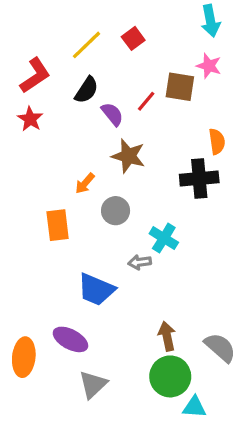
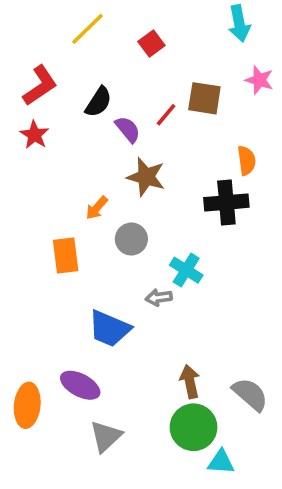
yellow line: (87, 45) -> (88, 29), moved
pink star: (209, 66) -> (259, 80), moved

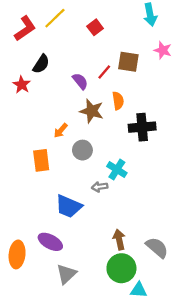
red L-shape: (40, 86) -> (25, 28), moved
black semicircle: (98, 102) -> (41, 64), moved
orange semicircle: (246, 160) -> (118, 101), moved

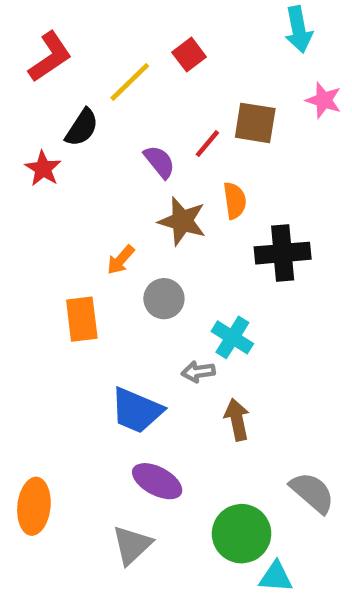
yellow line: (55, 18) -> (130, 82), moved
brown arrow: (119, 240) -> (237, 420), moved
purple ellipse: (50, 242) -> (157, 481), moved

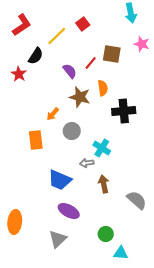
gray semicircle: (312, 493) -> (137, 200), moved
green circle: (242, 534) -> (106, 234), size x0.6

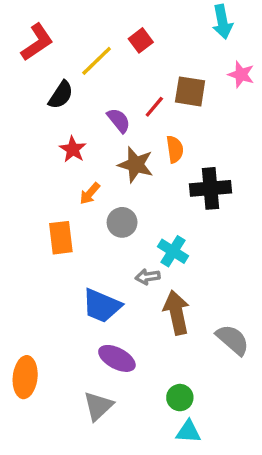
red star: (19, 74) -> (73, 149), moved
brown arrow: (104, 184) -> (176, 313), size x1.4
cyan triangle: (121, 253) -> (188, 432), moved

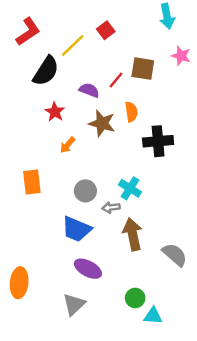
black semicircle: (61, 95) -> (46, 71), size x1.4
purple semicircle: (119, 120) -> (89, 90), turned -30
gray circle: (122, 222) -> (85, 191), moved
orange rectangle: (61, 238) -> (32, 182), moved
cyan triangle: (188, 432) -> (153, 316), moved

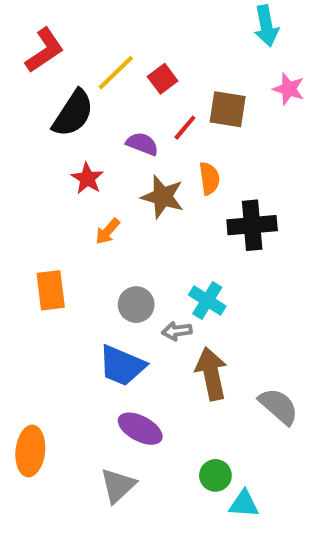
red square: (106, 30) -> (163, 79), moved

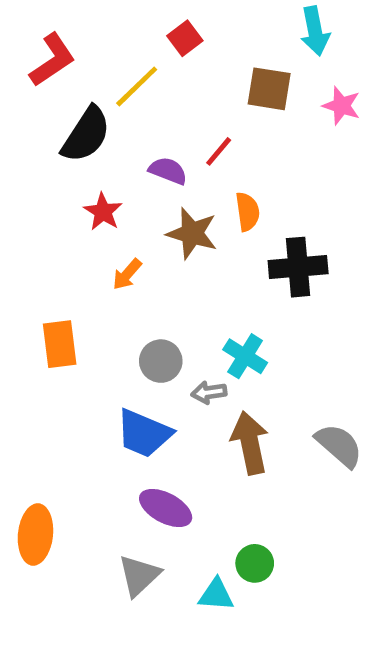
red square: (163, 79) -> (185, 38), moved
brown square: (228, 109) -> (269, 89), moved
gray semicircle: (278, 406) -> (339, 445), moved
cyan triangle: (244, 504) -> (216, 595), moved

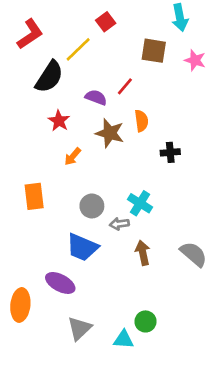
black cross: (298, 267) -> (170, 152), size x0.6
brown arrow: (250, 443) -> (143, 253), size x0.7
purple ellipse: (166, 508) -> (60, 283), moved

